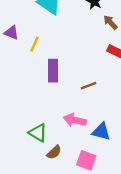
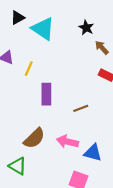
green triangle: (38, 133) -> (18, 166), moved
brown semicircle: (54, 152) -> (34, 138), moved, size x1.5

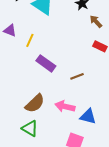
purple rectangle: (46, 94) -> (46, 63), turned -54
green triangle: (18, 166) -> (30, 128), moved

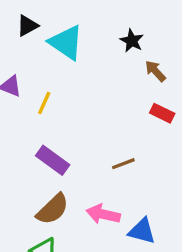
purple rectangle: (46, 63) -> (53, 160), moved

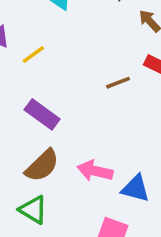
yellow line: (44, 103) -> (33, 55), turned 30
brown line: (123, 164) -> (118, 83), moved

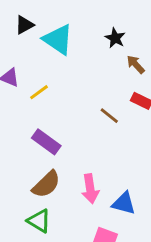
brown line: (118, 83) -> (109, 116), turned 60
pink arrow: (95, 171) -> (90, 189), turned -112

